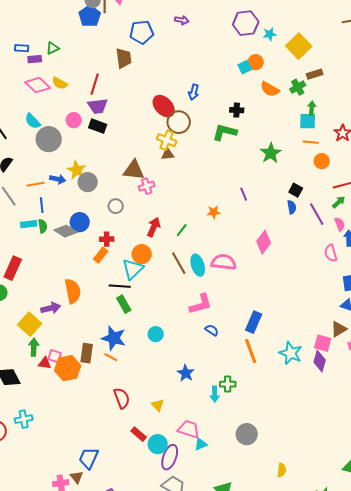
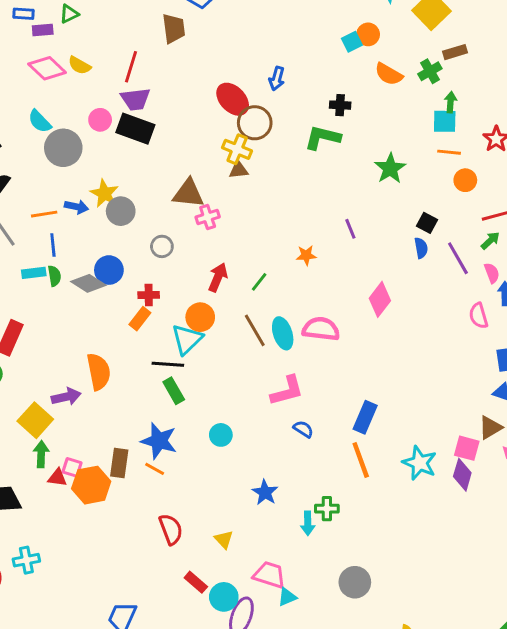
black rectangle: (98, 126) -> (135, 129), size x1.4

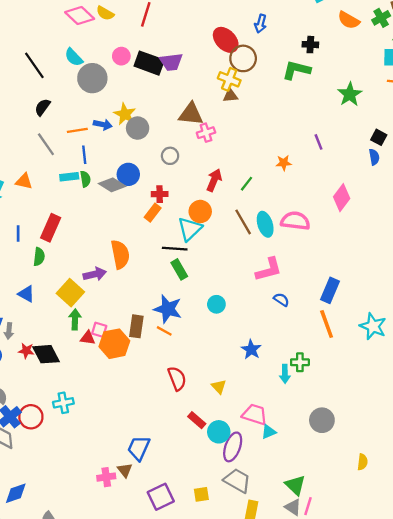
purple trapezoid: (135, 99) -> (171, 62), moved

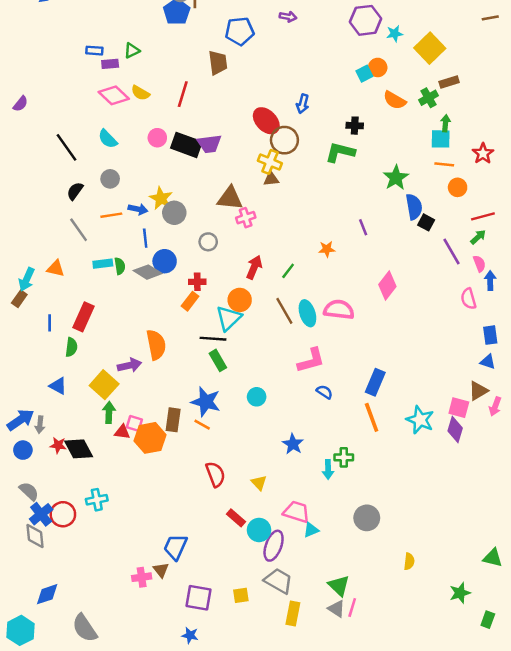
gray circle: (92, 78) -> (110, 179), moved, size x0.6
blue line: (84, 155) -> (145, 238), moved
blue semicircle: (374, 157) -> (414, 207), moved, size x1.5
purple square: (161, 497) -> (198, 598), turned 36

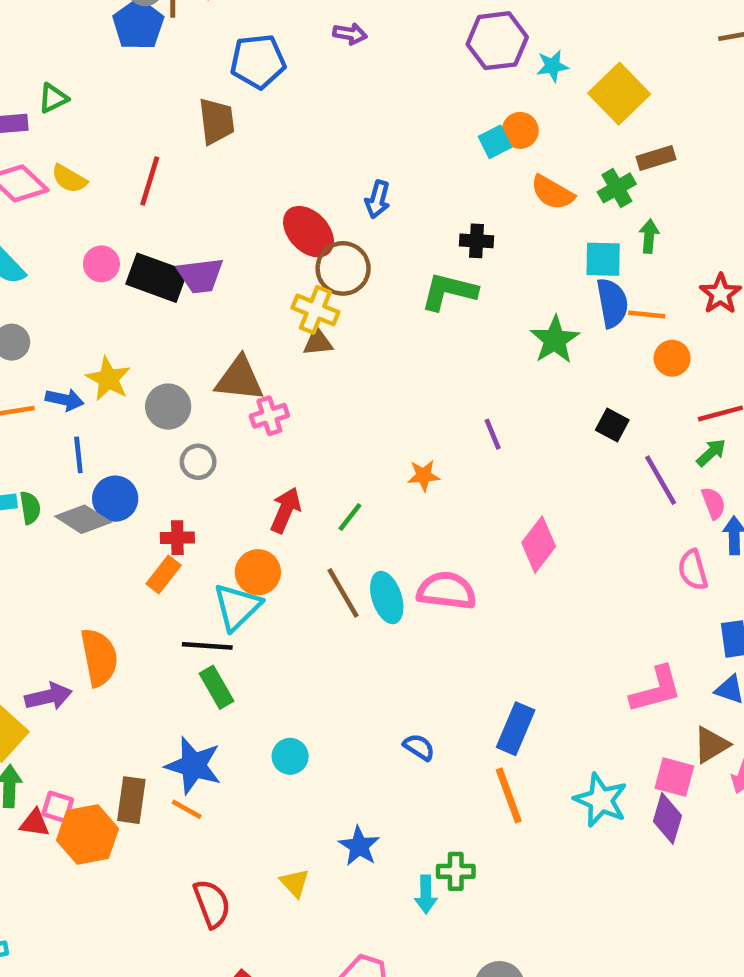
cyan square: (441, 139) -> (603, 259), moved
blue semicircle: (414, 207) -> (612, 303), moved
gray circle: (174, 213) -> (168, 407), moved
pink L-shape: (311, 360) -> (656, 690), moved
yellow triangle: (259, 483) -> (295, 883), moved

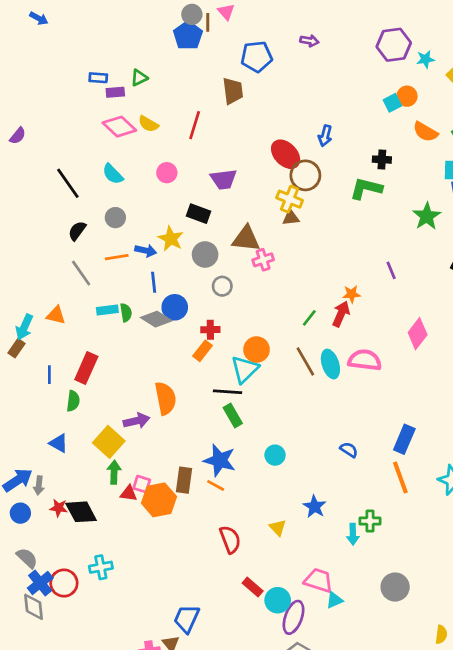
black rectangle: (157, 278) -> (198, 214), moved, size x0.7
red arrow: (286, 510) -> (341, 314), moved

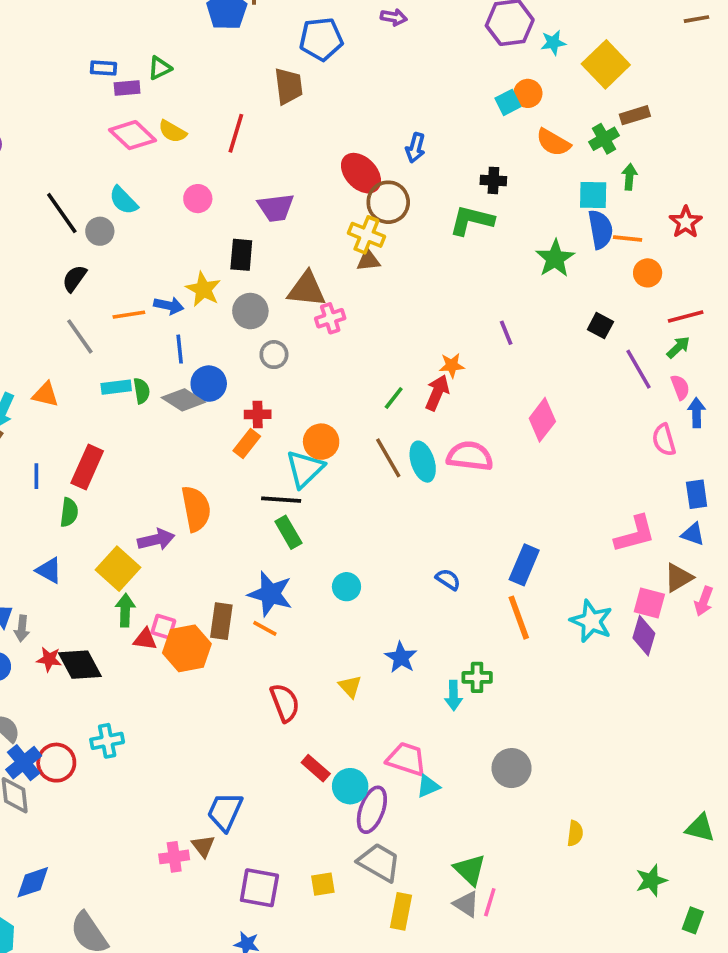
black rectangle: (198, 214) -> (241, 255), turned 75
gray circle: (115, 218) -> (100, 231), moved

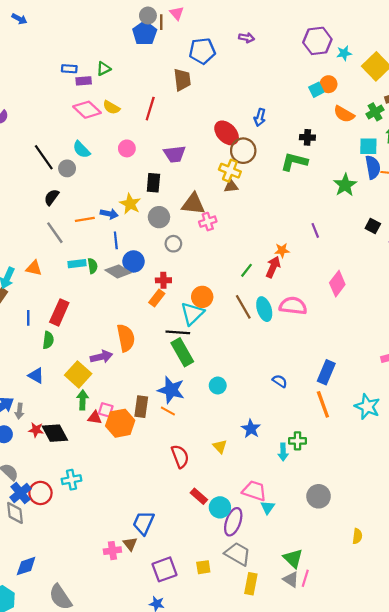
green rectangle: (288, 532) -> (182, 352), size x1.4
cyan triangle: (428, 786) -> (268, 507), turned -32
purple square: (259, 888) -> (165, 569), turned -30

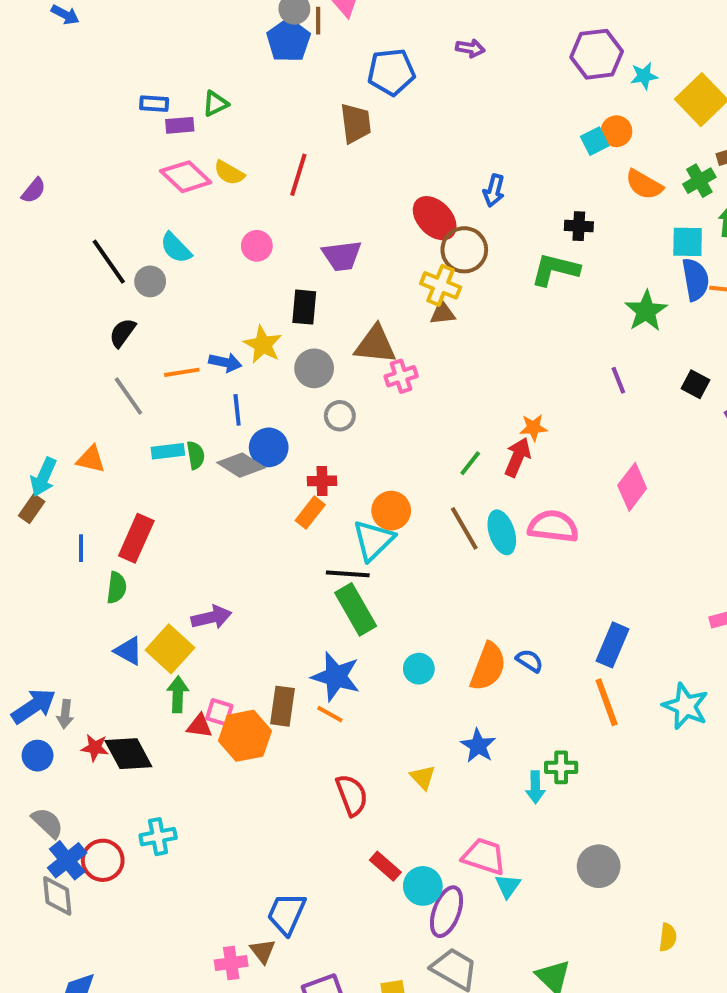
purple line: (315, 230) -> (618, 380), moved
orange semicircle: (126, 338) -> (488, 667), moved, turned 32
blue triangle: (36, 376) -> (128, 651), moved

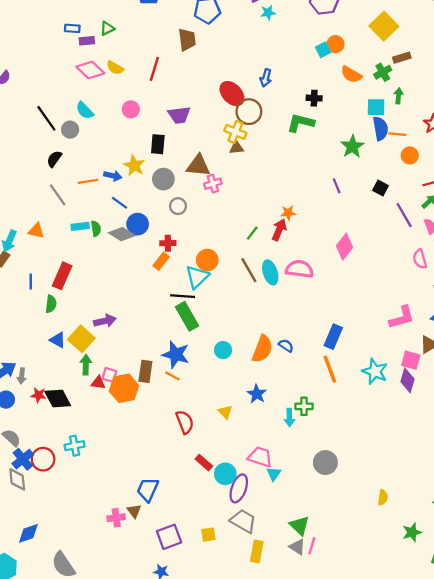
cyan star: (644, 76) -> (268, 13), moved
blue line: (237, 410) -> (120, 203), turned -48
yellow semicircle: (668, 937) -> (383, 497), moved

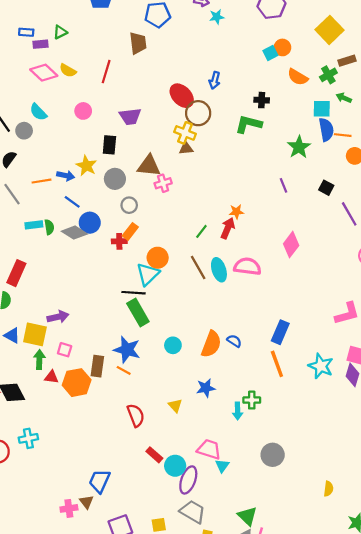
green arrow: (398, 96) -> (344, 98), turned -72
orange rectangle: (161, 261) -> (130, 231), moved
yellow square: (81, 339) -> (35, 334), turned -30
pink square: (109, 375) -> (65, 350), moved
blue star: (257, 394) -> (206, 388), turned 30

